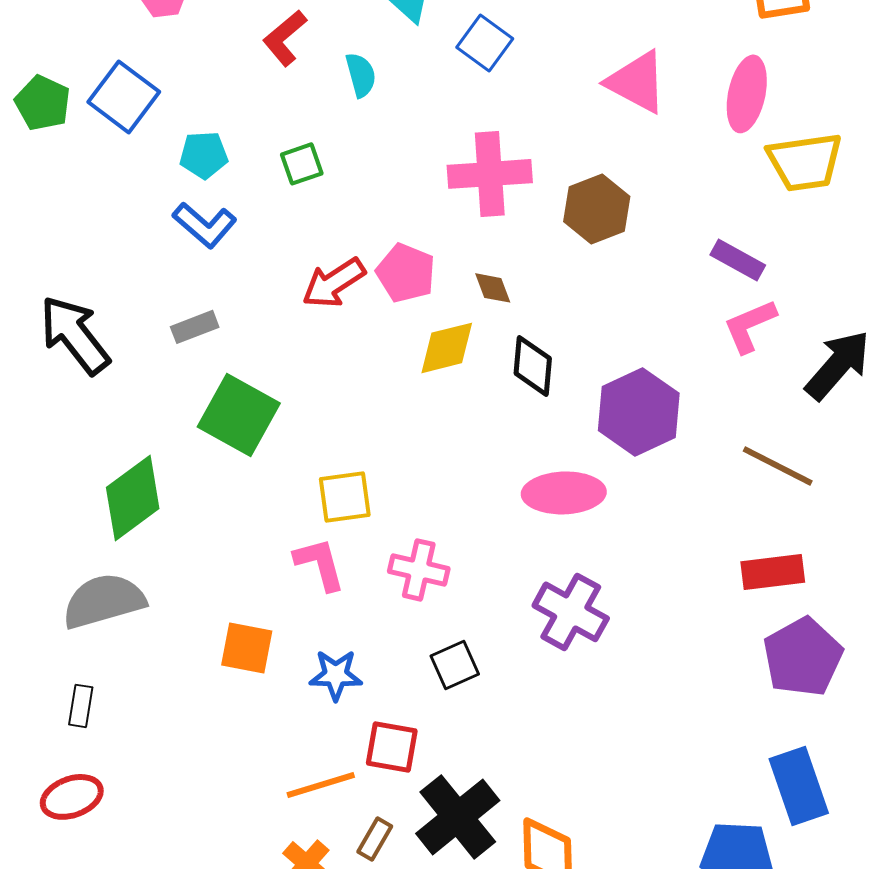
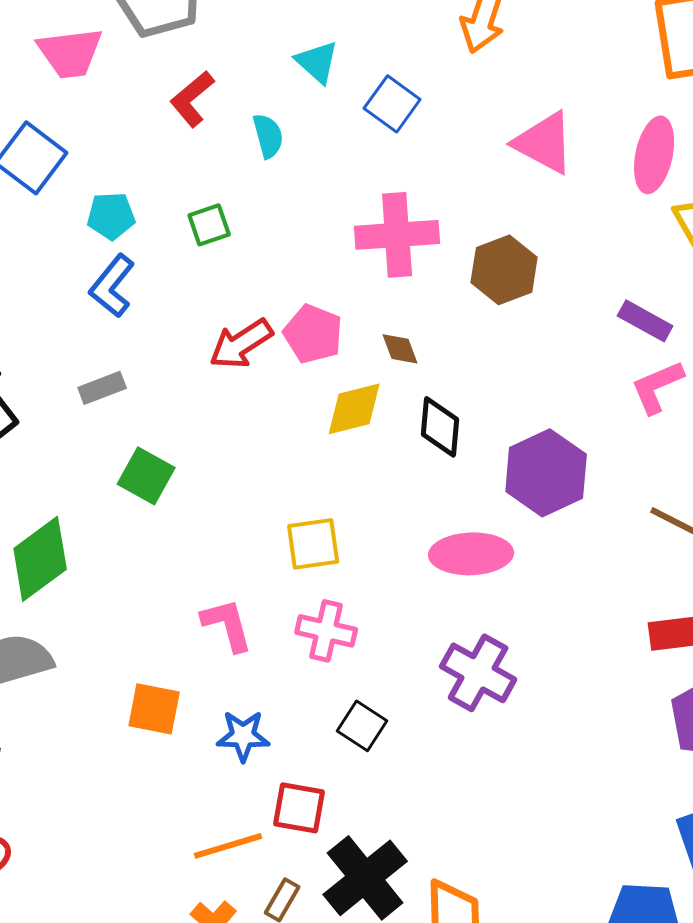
blue L-shape: (205, 225) -> (112, 286), turned 88
green square: (239, 415) -> (146, 476), size x0.7
yellow square: (345, 497) -> (313, 544), moved
black square: (455, 665) -> (362, 726), turned -33

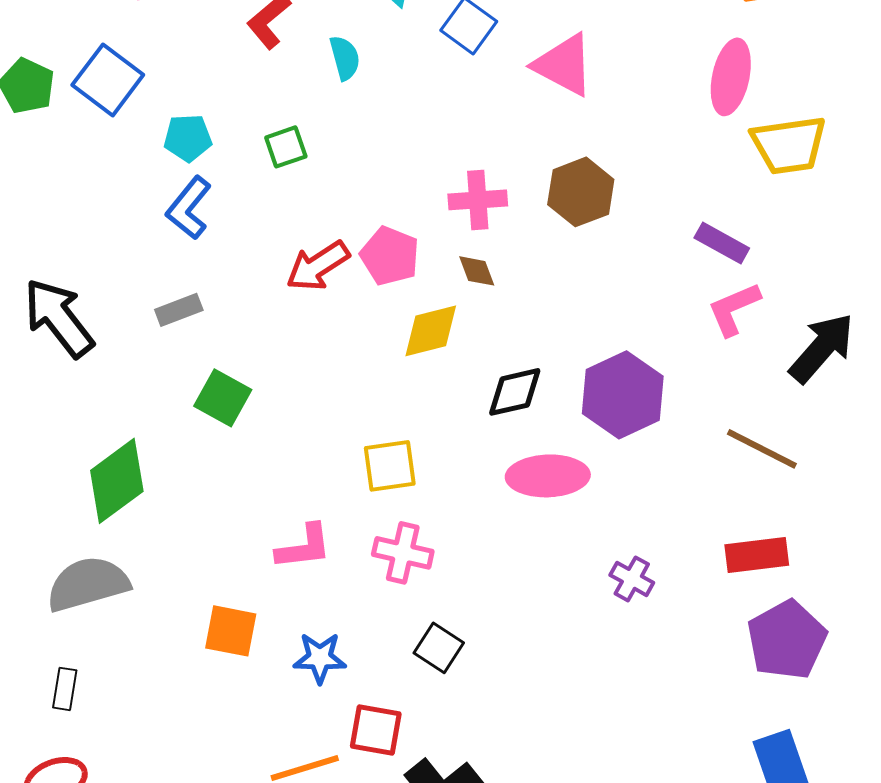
pink triangle: (544, 143) -> (564, 65), moved
pink cross: (397, 235) -> (478, 200), moved, size x0.7
black diamond: (440, 427) -> (515, 392), moved, turned 72
pink L-shape: (227, 625) -> (304, 547), turned 98
purple cross: (478, 673) -> (632, 579), moved, size x0.6

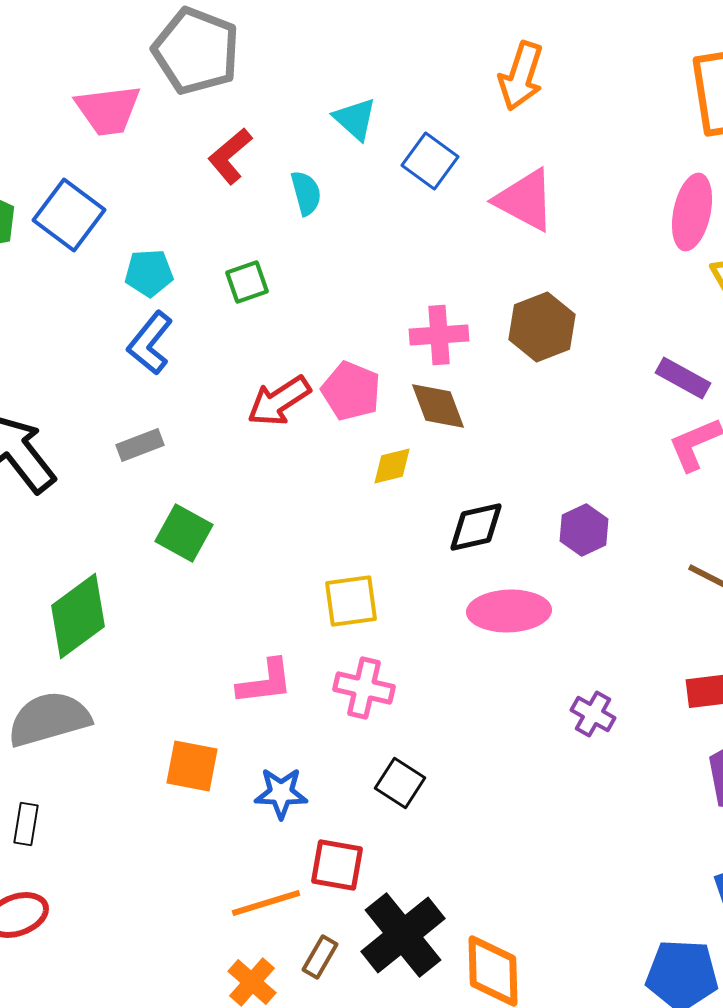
brown diamond: (477, 271) -> (438, 406), size x1.5
yellow diamond: (431, 331) -> (392, 466), size x0.7
purple hexagon: (623, 395) -> (584, 530), size x0.6

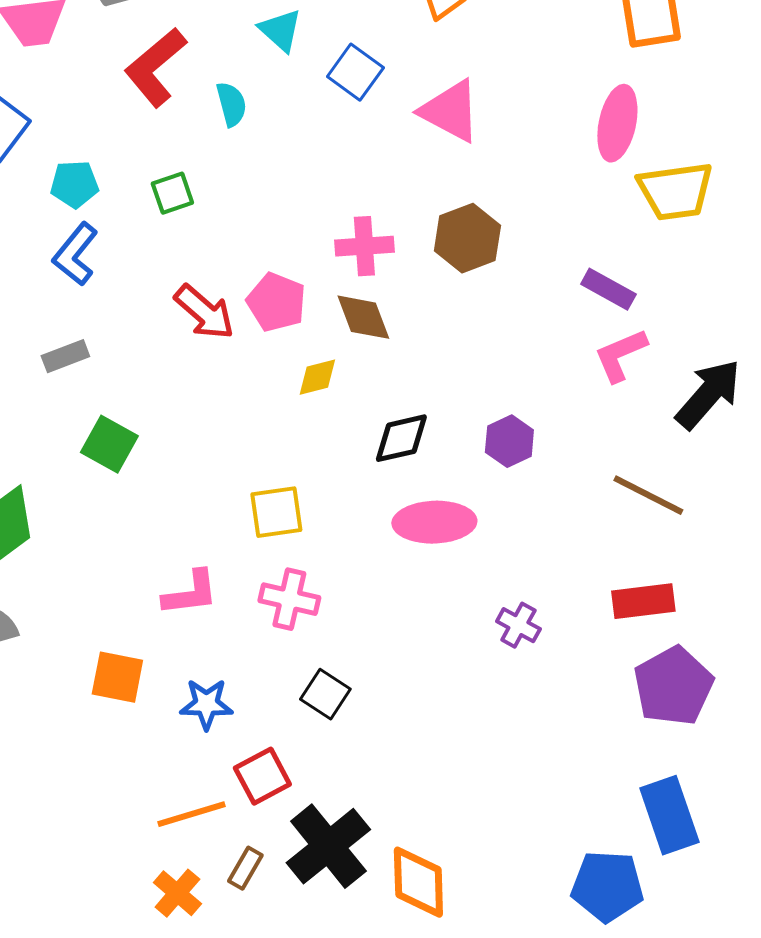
red L-shape: (230, 156) -> (155, 67), size x1.4
red arrow: (279, 401) -> (204, 312), turned -106
red square: (337, 865) -> (262, 776), turned -38

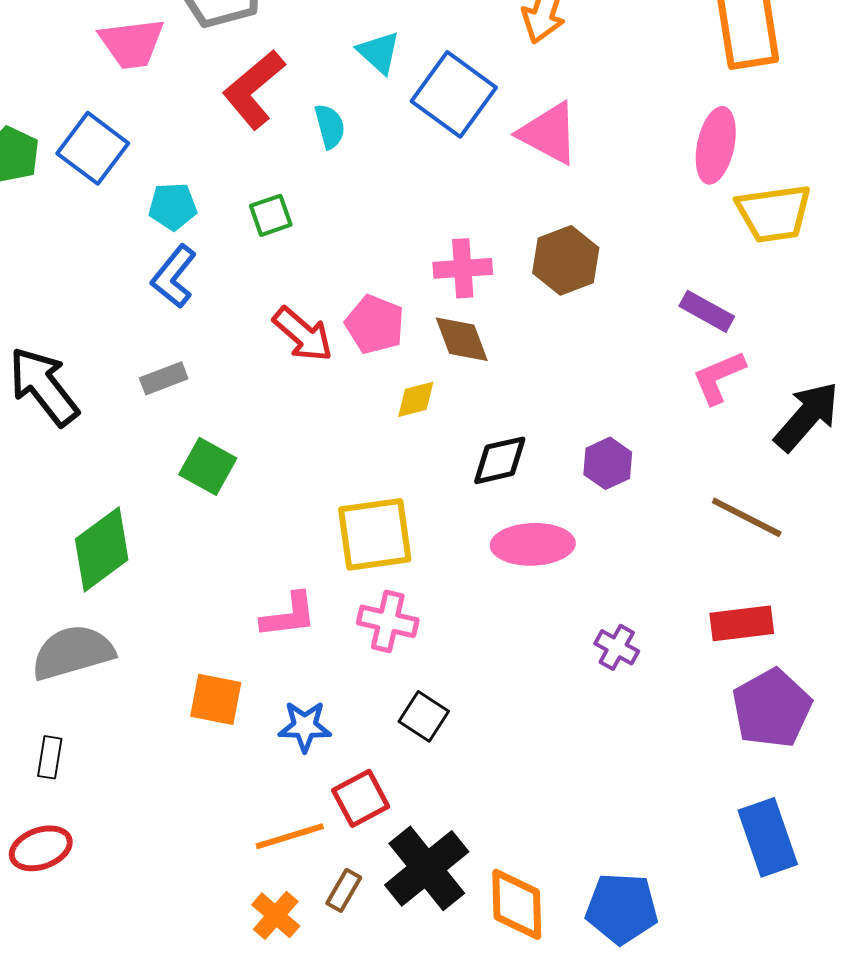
blue square: (355, 72) -> (454, 94), size x1.5
yellow square: (276, 512) -> (375, 534), size x1.4
blue pentagon: (607, 886) -> (622, 908), moved

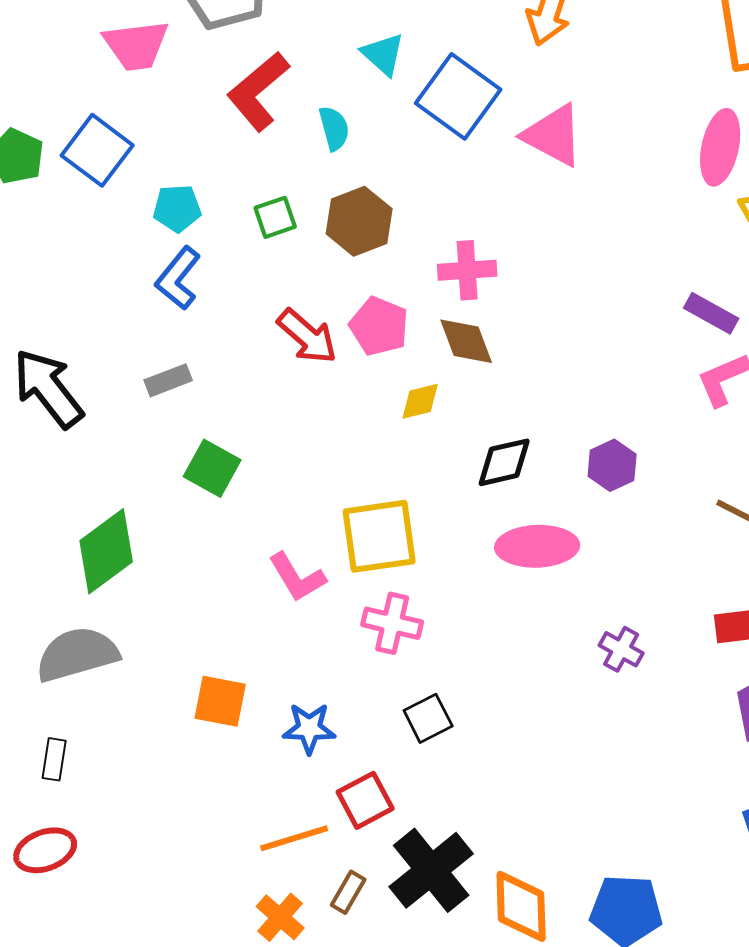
brown hexagon: (566, 260) -> (359, 221), moved
pink L-shape: (289, 615) -> (297, 577), moved, turned 66
black square: (424, 716) -> (428, 718), turned 30

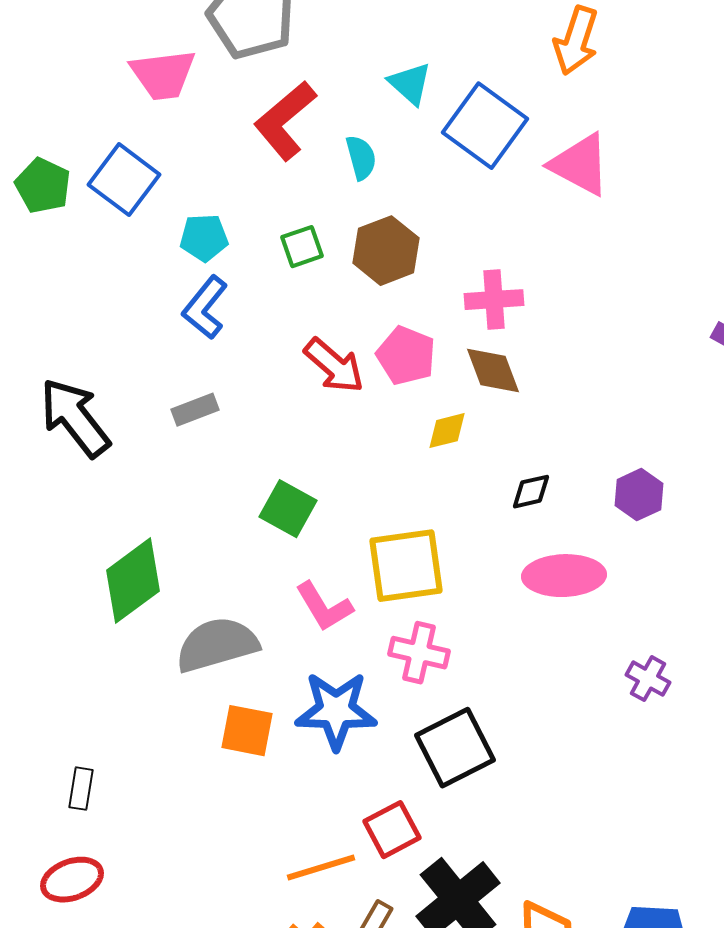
black diamond: (504, 462) -> (531, 492), size x0.7
green square: (212, 468) -> (288, 509), moved
gray semicircle: (77, 654) -> (217, 645), moved
black square: (428, 718) -> (455, 748), size x1.6
blue star: (309, 728) -> (336, 711), moved, size x1.5

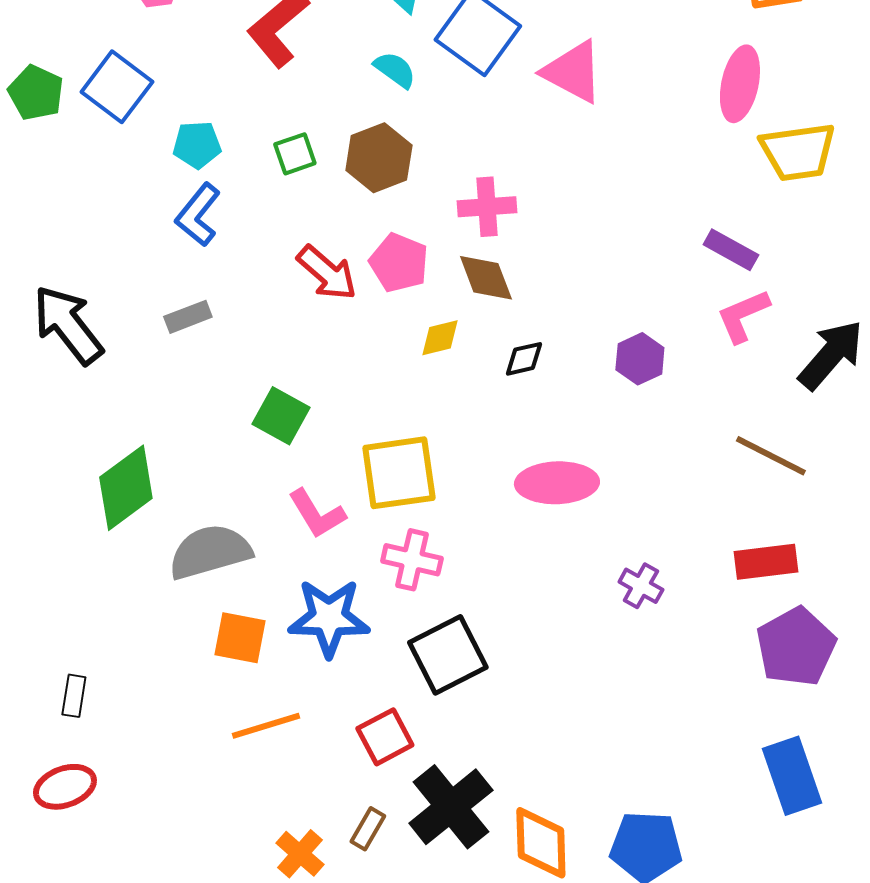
cyan semicircle: (361, 158) -> (395, 70), moved, turned -39
black diamond: (531, 492) -> (524, 359), moved
purple hexagon: (639, 495) -> (640, 359), moved
orange line: (321, 868) -> (266, 726), moved

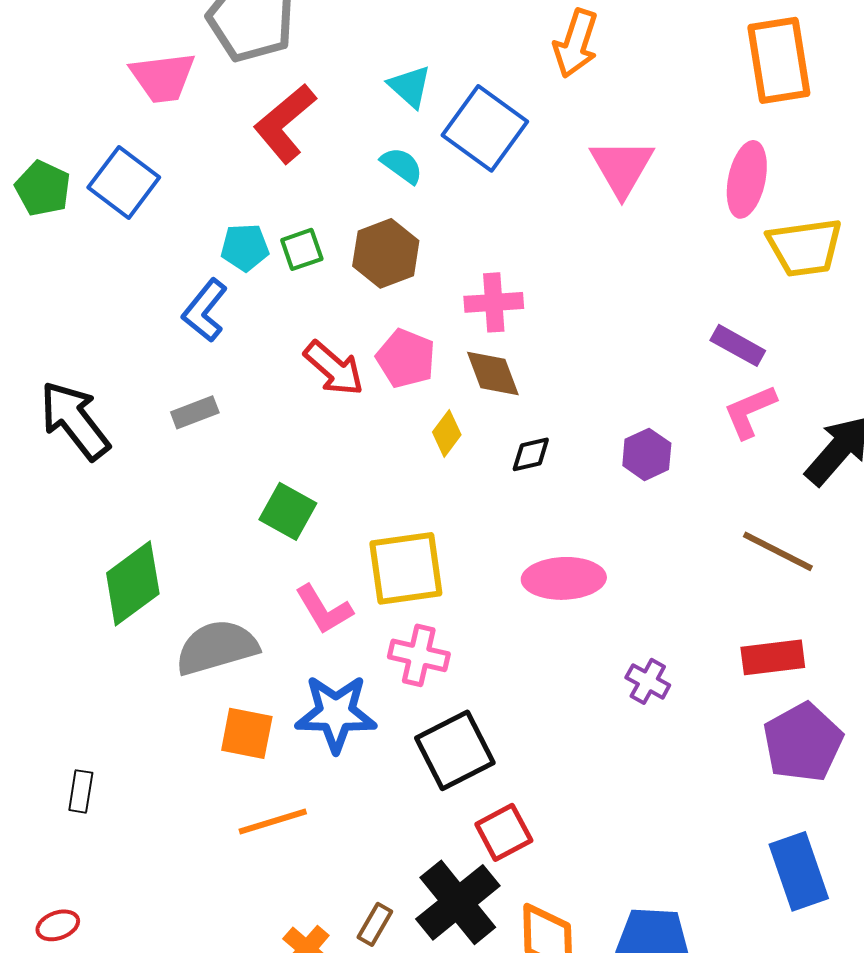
pink triangle: (573, 72) -> (622, 167), moved, turned 32
cyan pentagon: (197, 145) -> (245, 247), moved
yellow diamond: (440, 338) -> (447, 433), turned -39
red square: (385, 737) -> (504, 832), moved
red ellipse: (65, 787) -> (58, 925), moved, size x0.7

